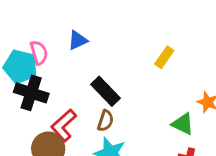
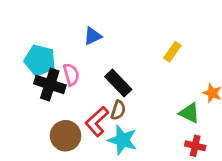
pink semicircle: (39, 53) -> (71, 74), moved
red L-shape: (64, 125) -> (97, 121), moved

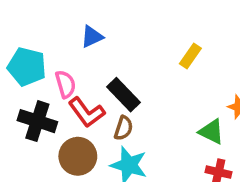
black cross: (50, 84) -> (37, 121), moved
red L-shape: (97, 121) -> (87, 112), moved, turned -84
brown circle: (66, 136) -> (78, 156), moved

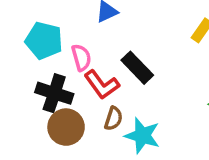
brown semicircle: (124, 128) -> (114, 119), moved
brown circle: (78, 156) -> (66, 127), moved

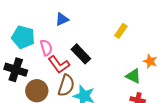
black cross: (54, 93) -> (16, 70), moved
brown semicircle: (114, 119) -> (66, 85), size x1.5

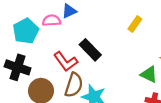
cyan pentagon: (23, 37) -> (26, 31), turned 30
pink semicircle: (46, 48) -> (52, 20), moved, turned -77

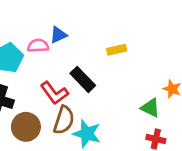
yellow rectangle: (135, 24) -> (117, 50), moved, turned 42

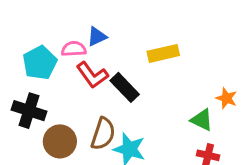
yellow rectangle: (117, 50) -> (163, 53), size x1.4
red L-shape: (54, 93) -> (92, 75), moved

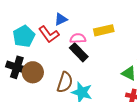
pink semicircle: (74, 49) -> (78, 38), moved
red L-shape: (92, 75) -> (49, 34), moved
brown circle: (60, 141) -> (33, 72), moved

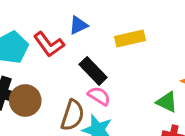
blue triangle: (61, 19) -> (78, 25), moved
pink semicircle: (78, 38) -> (99, 96), moved, turned 35

